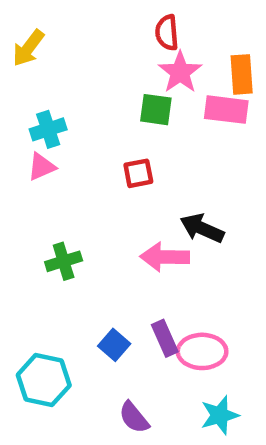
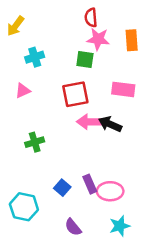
pink star: (180, 72) -> (98, 39), turned -30
pink rectangle: (226, 110) -> (123, 89), moved
cyan cross: (48, 129) -> (35, 57), moved
red square: (138, 173) -> (75, 94), size x1.6
pink arrow: (165, 257) -> (90, 122), moved

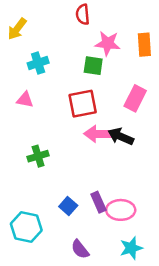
red semicircle: (91, 18) -> (83, 14), moved
pink rectangle: (123, 89) -> (135, 98), turned -70
pink triangle: (23, 91) -> (25, 100), turned 35

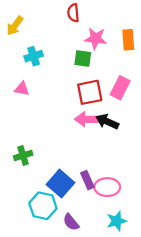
red square: (83, 104) -> (90, 92), moved
green cross: (38, 156) -> (23, 156), moved
blue square: (68, 206) -> (60, 184), size x1.6
cyan hexagon: (26, 227) -> (43, 206), moved

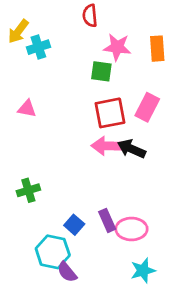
cyan cross: (34, 56) -> (38, 47), moved
blue square: (60, 184) -> (74, 225), size x0.6
purple semicircle: (71, 222) -> (67, 272), moved

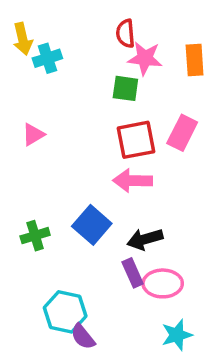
red semicircle: (90, 16) -> (125, 33), moved
yellow arrow: (18, 31) -> (23, 39), turned -50
pink triangle: (27, 109) -> (33, 135), turned -42
black arrow: (131, 149) -> (145, 239), moved, turned -40
blue square: (74, 225) -> (92, 225), moved, size x1.5

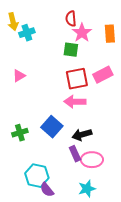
pink star: (145, 58) -> (82, 33), turned 30
pink rectangle: (182, 133) -> (103, 75), turned 36
cyan star: (177, 335) -> (87, 189), moved

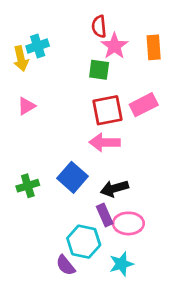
yellow arrow: (13, 22) -> (21, 59), moved
cyan hexagon: (37, 176) -> (84, 242), moved

